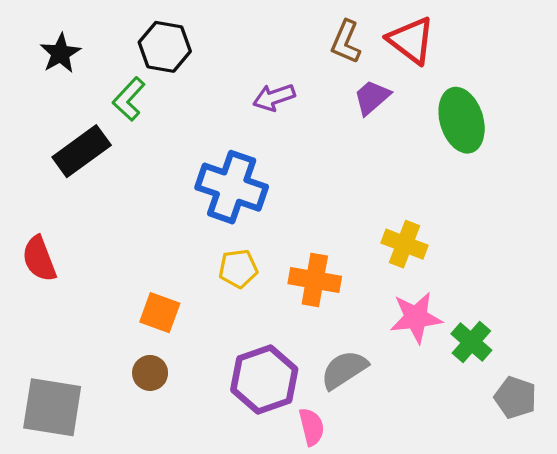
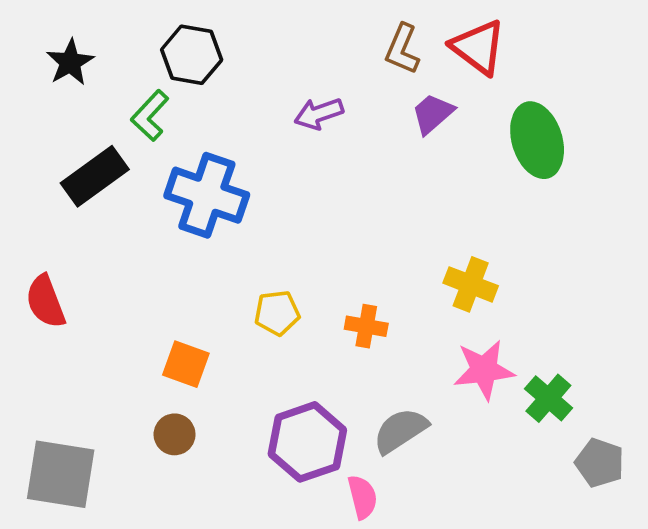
blue cross: (232, 187) -> (207, 195), moved
orange cross: (315, 280) -> (366, 326), size x0.7

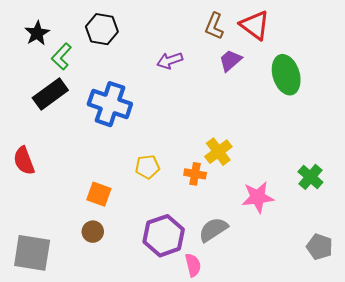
green L-shape: (150, 115) -> (61, 56), moved
yellow cross: (471, 284) -> (218, 152), moved, turned 32
green cross: (548, 398) -> (310, 177), moved

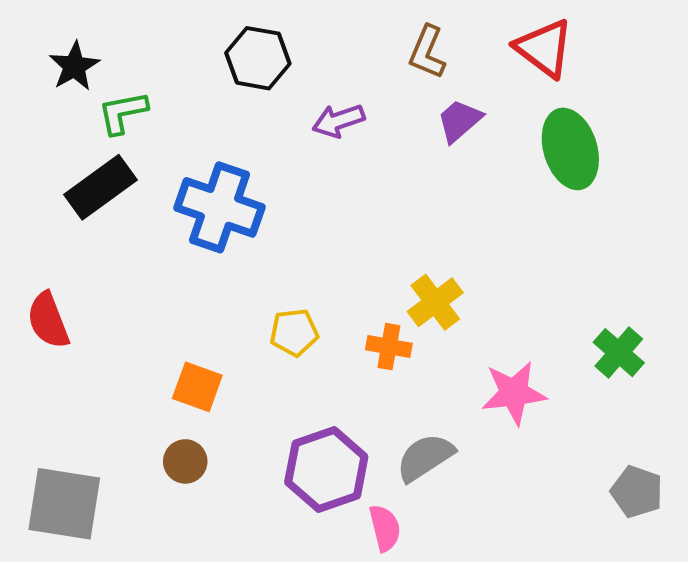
red triangle: (255, 25) -> (544, 48), moved
black hexagon: (102, 29) -> (258, 58), moved
green L-shape: (61, 56) -> (123, 113), turned 36

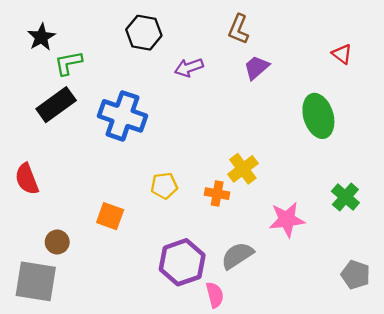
red triangle: (544, 48) -> (342, 54), moved, size x0.6
green ellipse: (570, 149) -> (318, 116), moved
brown circle: (185, 461) -> (57, 242), moved

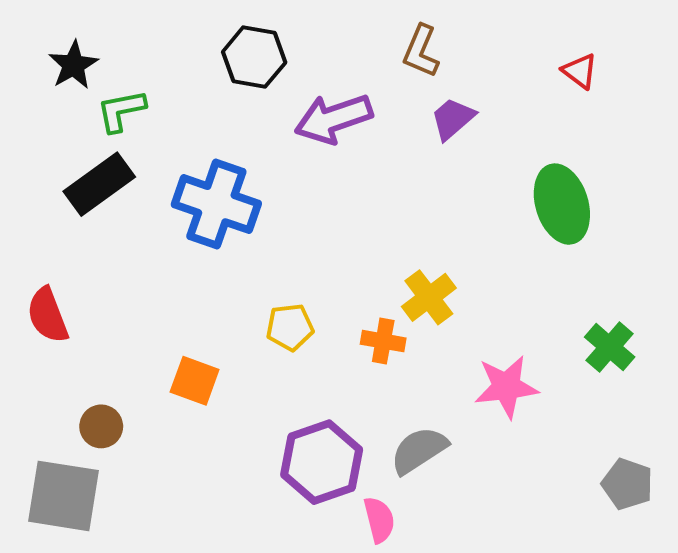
red triangle: (342, 54) -> (580, 71), moved
purple arrow: (189, 67) -> (334, 119), size x1.5

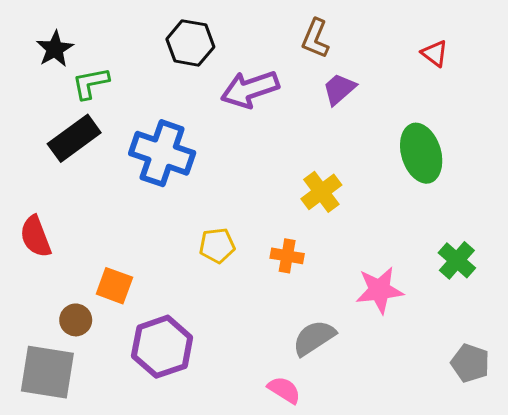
yellow cross: (429, 297) -> (321, 192), moved
orange square: (195, 381) -> (114, 286), moved
purple hexagon: (322, 462) -> (162, 347), moved
pink semicircle: (379, 520) -> (284, 390), turned -44

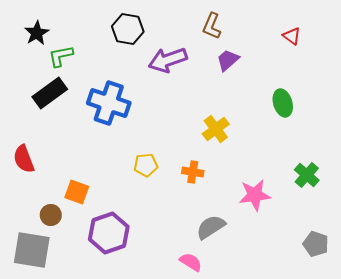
green ellipse: (421, 153) -> (283, 103), size x0.7

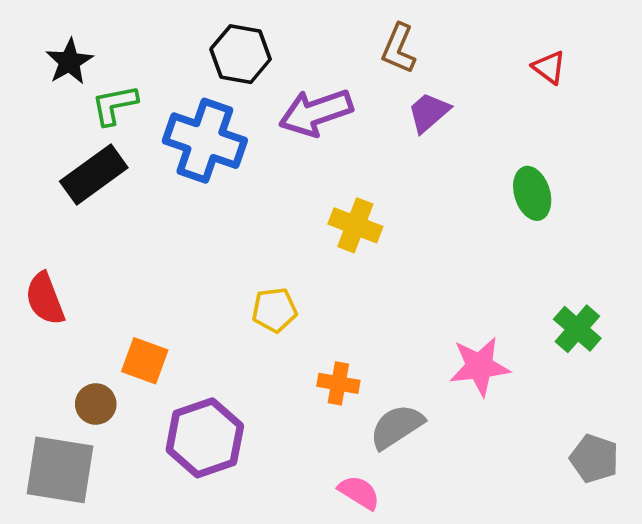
blue cross: (109, 103) -> (205, 141), moved
yellow cross: (216, 129) -> (355, 225), moved, turned -32
orange cross: (193, 172) -> (338, 383), moved

